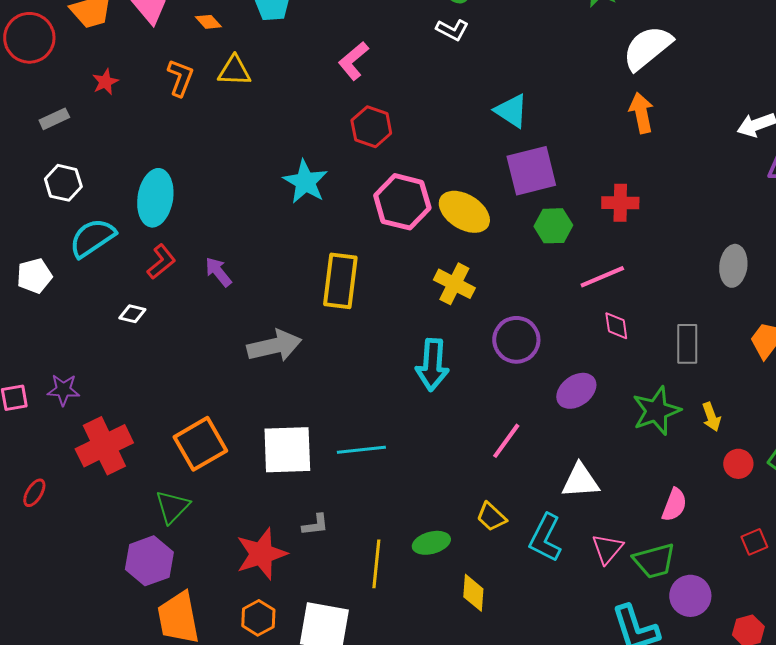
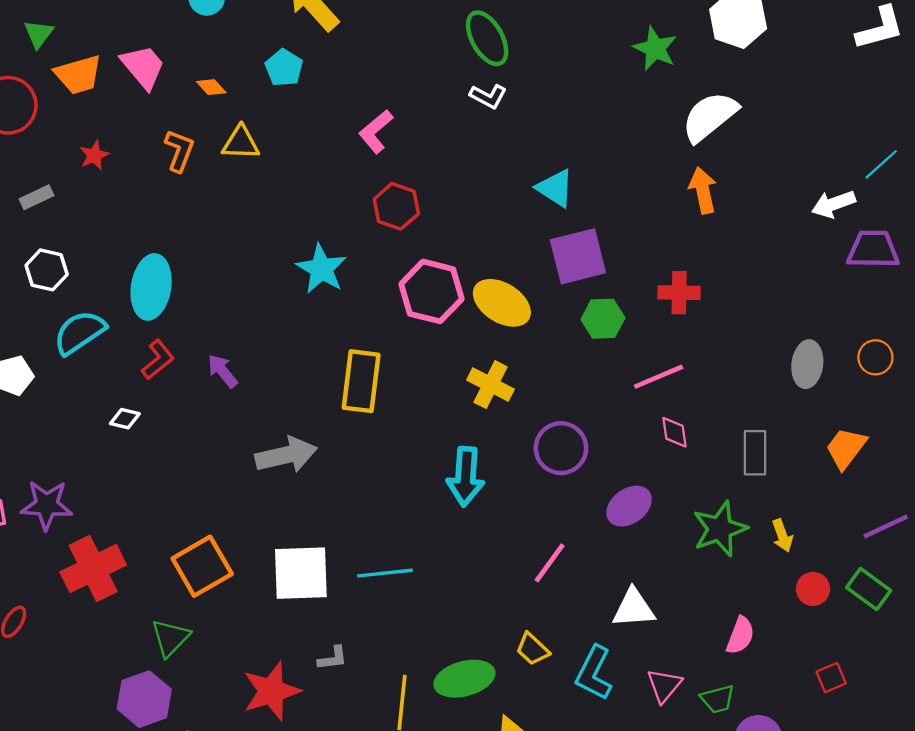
purple star: (63, 390) -> (47, 505), size x1.4
green ellipse: (431, 543) -> (464, 679), size x1.4
green trapezoid: (654, 561) -> (718, 699), size x0.7

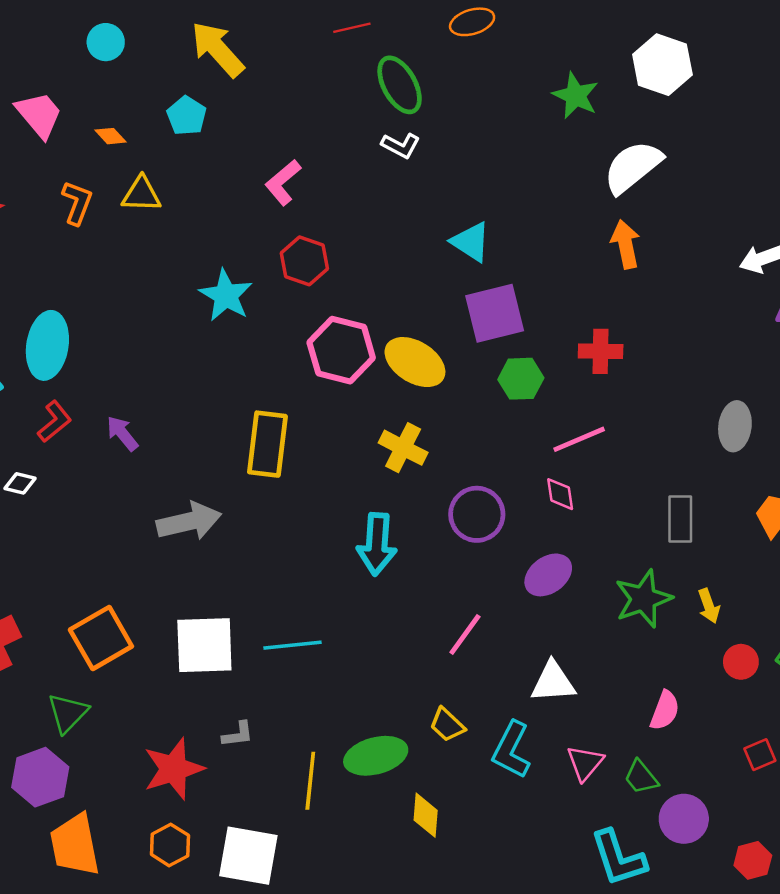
cyan star: (321, 269) -> (226, 295), moved
pink diamond: (674, 432) -> (560, 494), moved
green trapezoid: (718, 699) -> (641, 777), turned 66

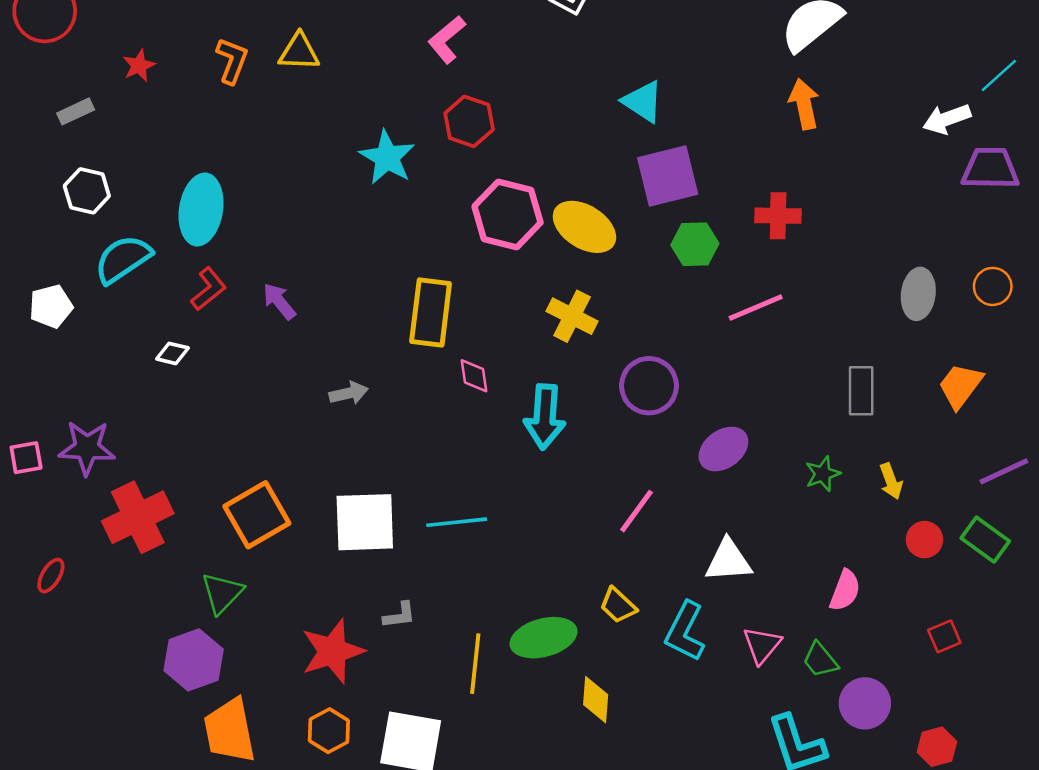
pink diamond: (560, 494) -> (474, 376), moved
gray arrow: (189, 521) -> (349, 393), size x0.6
green star: (643, 599) -> (823, 474), size x0.6

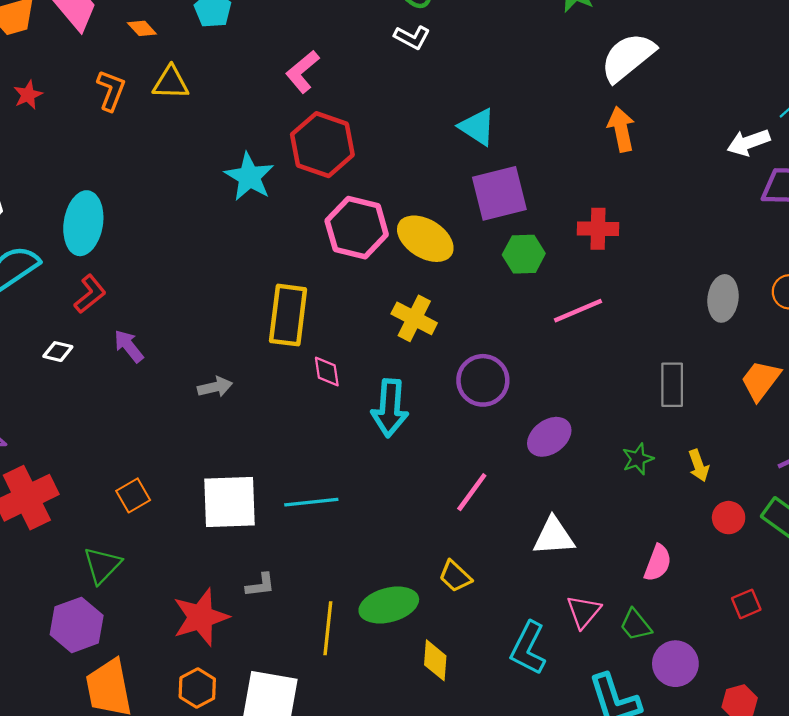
red hexagon: (469, 121) -> (322, 145), size x1.4
purple arrow: (279, 301) -> (129, 346), moved
orange square: (257, 515) -> (133, 495), size x0.6
cyan L-shape: (685, 631) -> (528, 648), moved

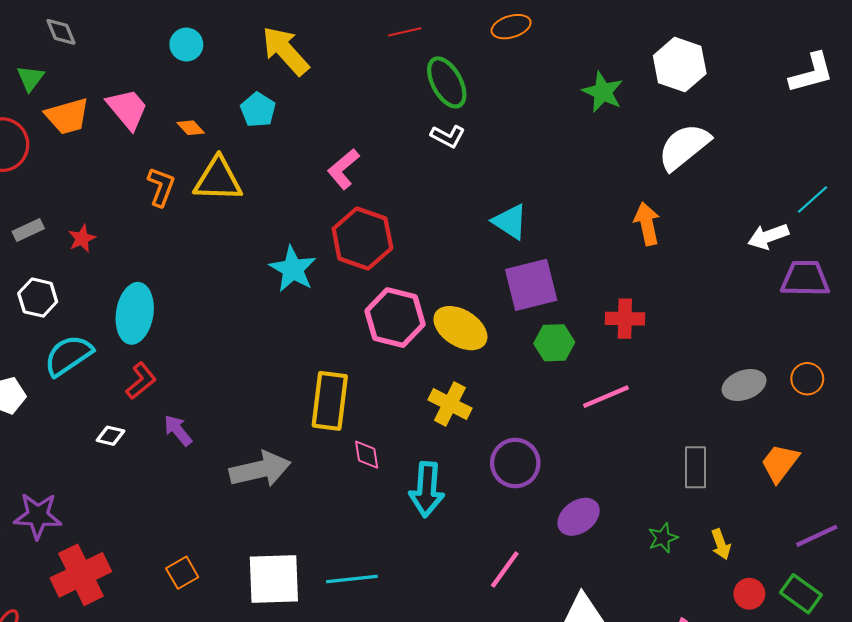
white semicircle: (628, 57) -> (684, 147), moved
yellow triangle: (171, 83) -> (218, 179), size x1.4
red star: (28, 95) -> (82, 238), moved
gray ellipse: (723, 298) -> (744, 385), turned 63
gray arrow: (215, 387) -> (260, 469), size x1.8

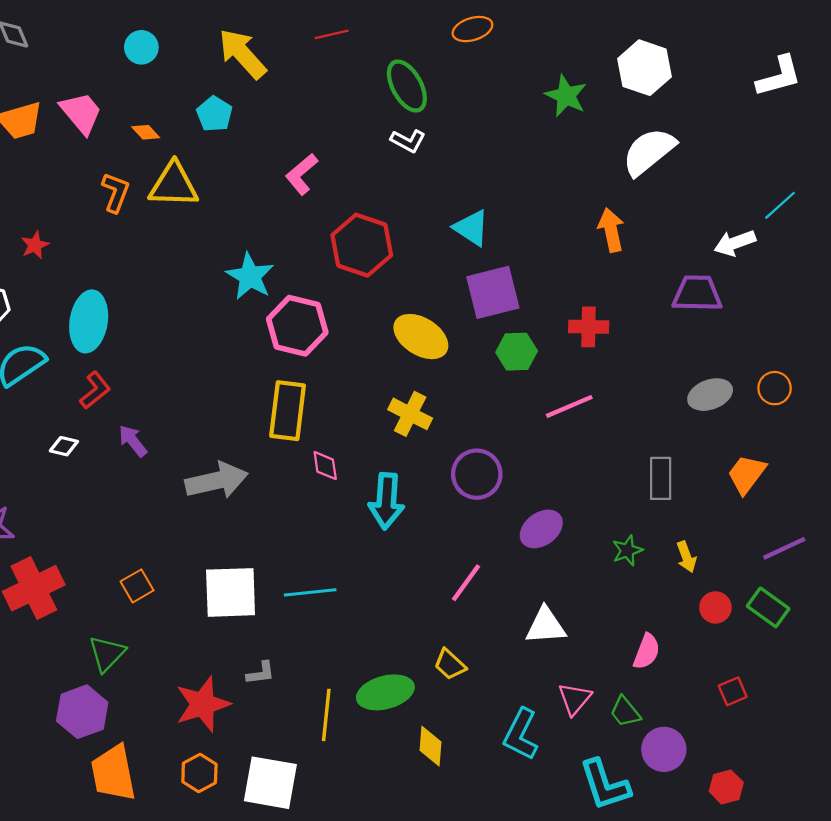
red line: (405, 32) -> (332, 34), moved
red hexagon: (362, 238) -> (362, 245), moved
purple trapezoid: (805, 279) -> (697, 294), moved
pink hexagon: (395, 318) -> (297, 326), moved

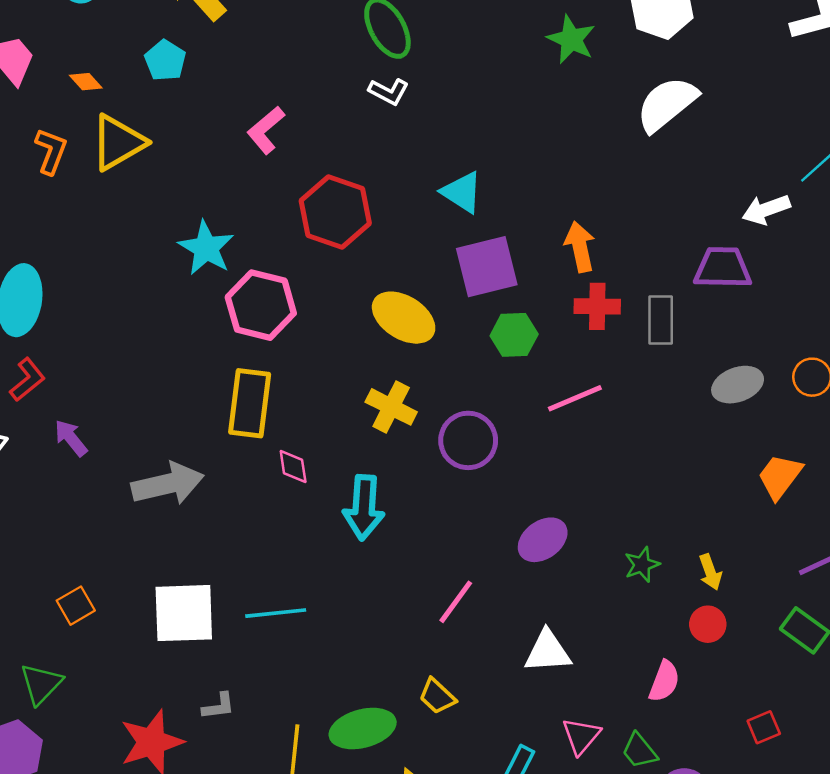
yellow triangle: (174, 185) -> (118, 142), turned -32
orange arrow: (611, 230) -> (580, 247), moved
purple circle: (477, 474) -> (468, 440), moved
gray rectangle: (661, 478) -> (661, 320), moved
red circle: (715, 607) -> (708, 624), moved

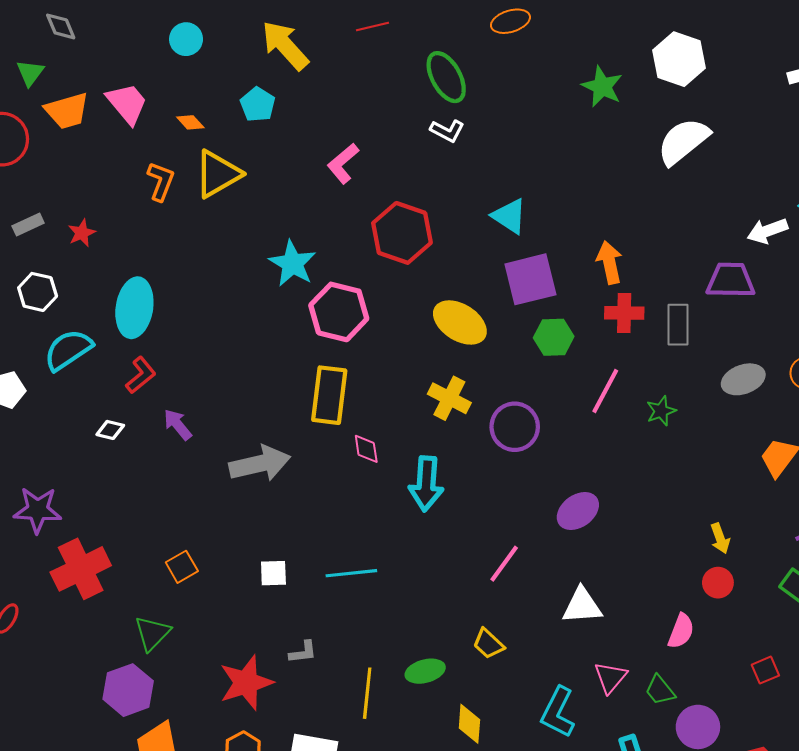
pink line: (575, 398) -> (605, 391), turned -39
green star: (642, 565) -> (661, 411), moved
white square: (184, 613) -> (273, 573), size x0.5
green ellipse: (363, 729) -> (425, 671), size x0.7

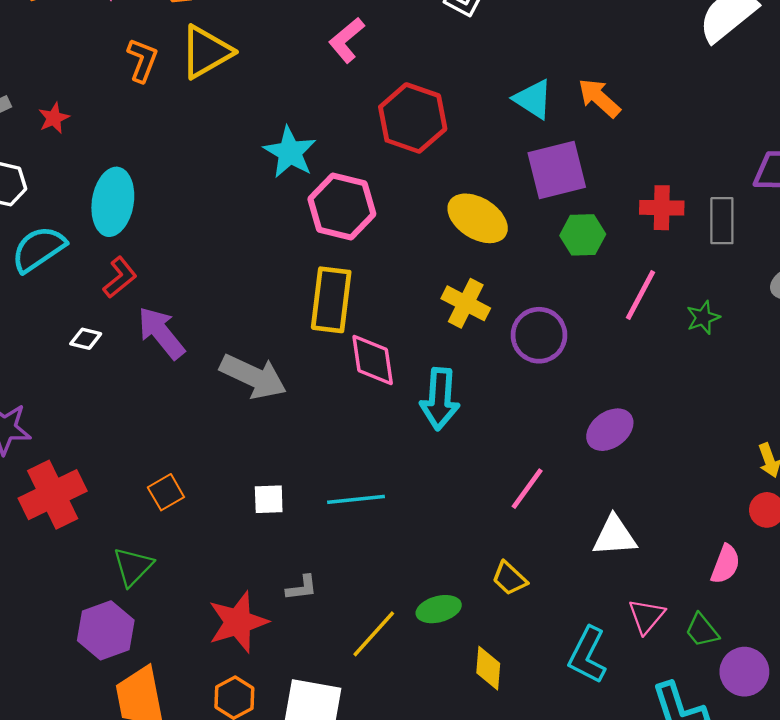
orange arrow: (609, 262) -> (599, 98), moved, turned -36
purple arrow: (178, 425) -> (161, 333), size x1.5
pink diamond: (366, 449) -> (373, 360), size x1.6
gray arrow: (260, 464) -> (253, 377), turned 38
yellow line: (367, 693) -> (374, 634), turned 36

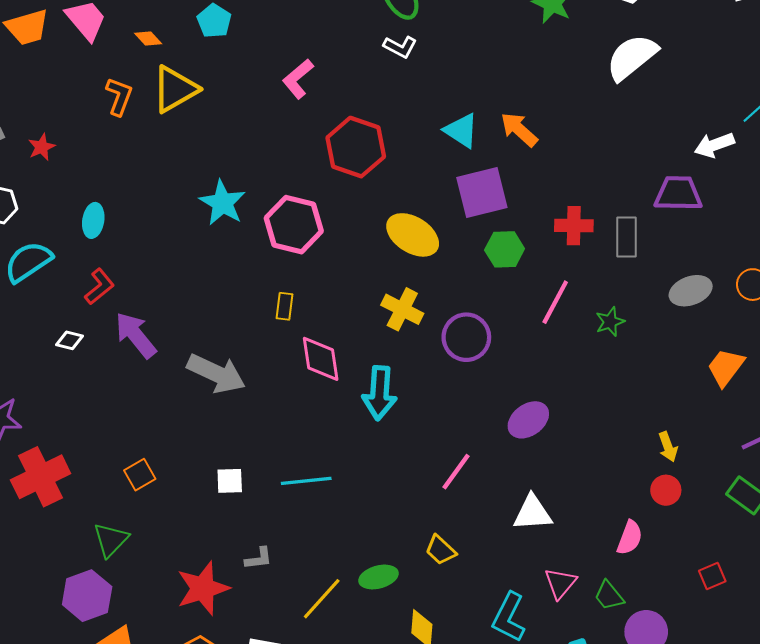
cyan star: (290, 152) -> (222, 203), moved
cyan ellipse: (113, 202) -> (93, 220), size x0.6
yellow rectangle: (331, 300) -> (284, 306), size x0.5

